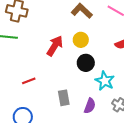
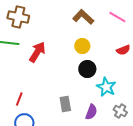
red arrow: (55, 46) -> (37, 52), moved
red line: (29, 81) -> (19, 99), moved, turned -48

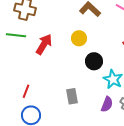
yellow circle: (82, 46) -> (79, 38), moved
purple semicircle: (91, 112) -> (107, 104), moved

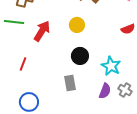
black circle: (94, 61) -> (80, 56), moved
red line: (26, 91) -> (23, 64), moved

